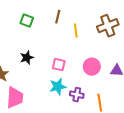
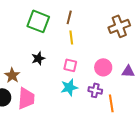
green square: (27, 21) -> (38, 21), size x1.6
yellow line: (76, 31) -> (71, 37), moved
purple cross: (77, 95) -> (95, 90), moved

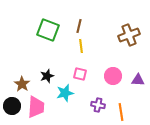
black star: (38, 58) -> (47, 76), moved
cyan star: (69, 87) -> (65, 93), moved
purple cross: (95, 90) -> (98, 105), moved

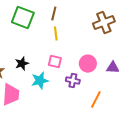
purple cross: (98, 105) -> (73, 81), moved
orange line: (121, 112) -> (96, 100), turned 36

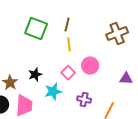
pink square: (55, 62) -> (68, 73), turned 32
pink circle: (88, 64) -> (90, 66), moved
purple cross: (73, 81) -> (84, 100), moved

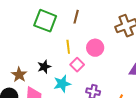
yellow line: (69, 45) -> (68, 47), moved
pink circle: (90, 66) -> (95, 48), moved

